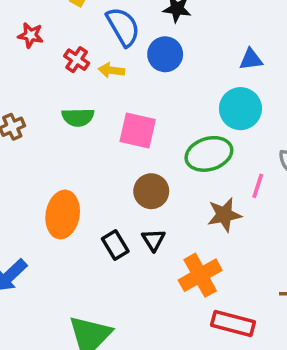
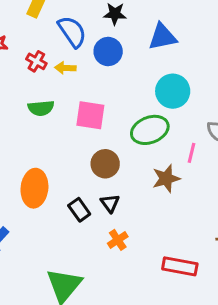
blue triangle: (251, 59) -> (162, 37), moved, size x1.5
orange cross: (200, 275) -> (118, 240), moved, size x0.6

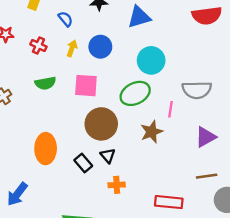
blue semicircle: (72, 32) -> (65, 19), size x0.6
blue circle: (108, 52) -> (100, 47), moved
yellow arrow: (65, 68) -> (72, 48), moved, turned 112
brown circle: (105, 164) -> (101, 124), size x1.4
orange cross: (118, 240) -> (117, 185), turned 35

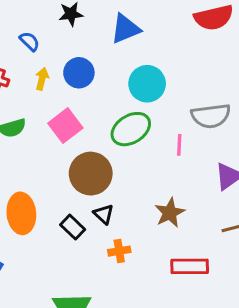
pink square: (86, 86) -> (65, 126), turned -35
brown star: (152, 132) -> (170, 213), moved

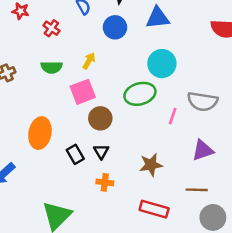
blue circle: (79, 73) -> (115, 27), moved
yellow arrow: (42, 79) -> (89, 61), moved
pink square: (65, 126) -> (83, 92), moved
brown circle: (91, 174) -> (100, 118), size x0.7

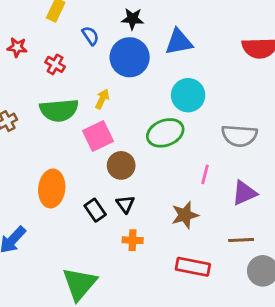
blue circle: (115, 27) -> (130, 57), size x1.4
green semicircle: (52, 67) -> (59, 110), size x1.5
pink line: (173, 116) -> (205, 174), moved

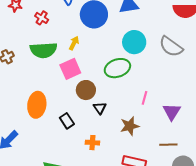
gray semicircle: (239, 136) -> (171, 47), moved, turned 30
purple triangle: (244, 193) -> (172, 112), turned -36
black triangle: (125, 204) -> (100, 108), moved

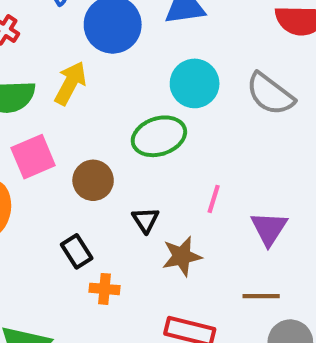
yellow arrow: (74, 43) -> (70, 83), size x1.5
pink square: (70, 69) -> (33, 157), moved
black triangle: (100, 108) -> (146, 220), moved
black rectangle: (67, 121) -> (77, 251), moved

